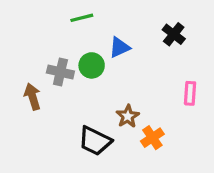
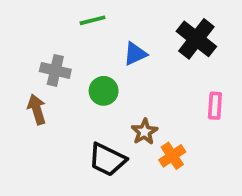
black cross: (174, 34) -> (196, 39), size x1.5
green circle: (92, 65) -> (104, 91), moved
gray cross: (60, 72) -> (55, 70), moved

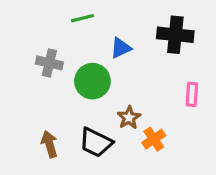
black cross: (196, 39) -> (175, 35), turned -32
green circle: (104, 91) -> (92, 81), size x1.4
brown arrow: (37, 109) -> (49, 144), moved

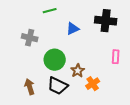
green circle: (92, 81) -> (55, 60), moved

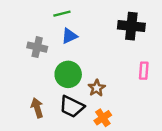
blue triangle: (73, 29) -> (69, 36), moved
orange cross: (93, 84) -> (103, 118), moved

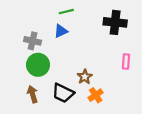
green line: (62, 14) -> (66, 12), moved
green circle: (68, 74) -> (38, 65), moved
orange cross: (103, 118) -> (96, 95), moved

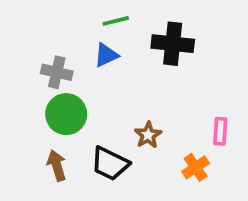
black cross: (115, 22) -> (173, 44), moved
pink rectangle: (126, 62) -> (220, 131), moved
orange cross: (96, 95) -> (196, 167), moved

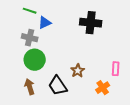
green line: (116, 21) -> (30, 11), moved, turned 32
blue triangle: (106, 55) -> (45, 23), moved
black trapezoid: (110, 164) -> (58, 86), turned 30

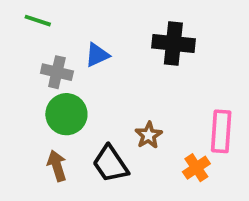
green line: (30, 11) -> (38, 21), moved
blue triangle: (45, 23) -> (97, 55), moved
pink rectangle: (116, 69) -> (221, 131), size x1.5

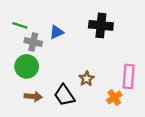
green line: (38, 21) -> (20, 25), moved
green circle: (66, 114) -> (27, 66), moved
brown arrow: (57, 166) -> (33, 96), turned 112

